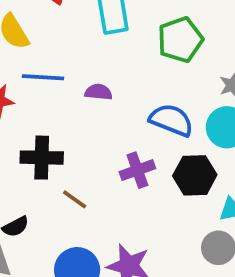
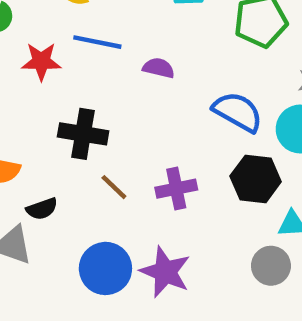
purple cross: (137, 170) -> (176, 189), moved

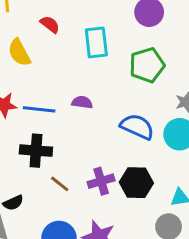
blue line: (97, 42) -> (39, 109), moved
black hexagon: (256, 179) -> (136, 183), moved

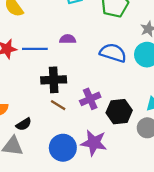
black cross: (36, 151) -> (54, 80), moved
black hexagon: (136, 183) -> (119, 112), moved

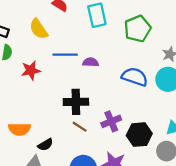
blue line: (35, 49) -> (65, 55), moved

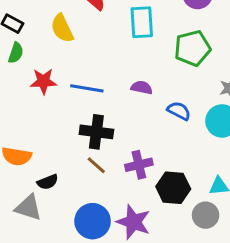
blue line: (65, 55) -> (87, 88), moved
purple semicircle: (91, 62) -> (142, 88), moved
blue semicircle: (135, 77) -> (179, 111), size x0.7

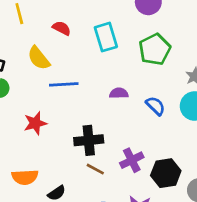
red star: (43, 81) -> (35, 123), moved
blue line: (87, 88) -> (64, 84), moved
blue semicircle: (179, 111) -> (155, 106), turned 30

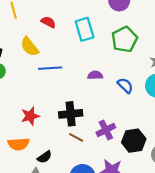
red star: (35, 123) -> (30, 116), moved

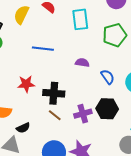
yellow semicircle: (30, 47) -> (21, 15), moved, turned 54
red star: (30, 116) -> (26, 84), moved
black hexagon: (134, 141) -> (107, 109), moved

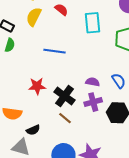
purple semicircle: (82, 63) -> (93, 82), moved
black cross: (54, 93) -> (64, 96), turned 30
purple cross: (83, 114) -> (93, 102), moved

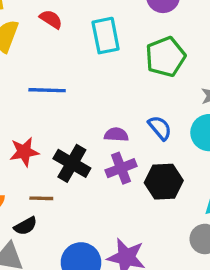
brown line: (65, 118) -> (41, 198), moved, turned -32

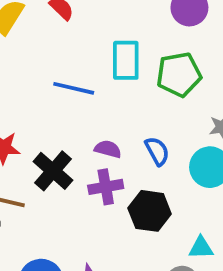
cyan rectangle: (106, 36) -> (126, 60), moved
blue line: (47, 90) -> (74, 88), moved

